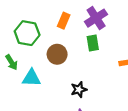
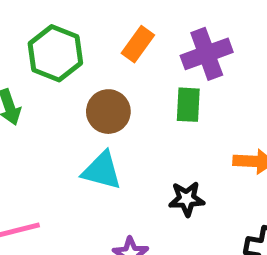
cyan triangle: (31, 78) -> (102, 171), moved
black star: (79, 90) -> (187, 199), moved

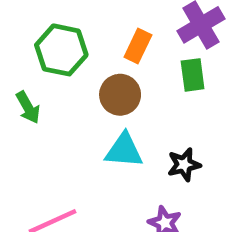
orange rectangle: (138, 44) -> (138, 46), moved
black star: (187, 199) -> (184, 165), moved

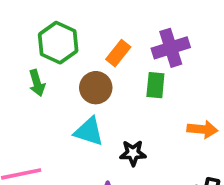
green arrow: (28, 107) -> (37, 83), moved

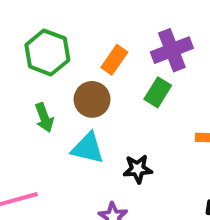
green arrow: (37, 83) -> (44, 118), moved
green rectangle: (155, 85) -> (158, 92), turned 30

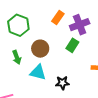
orange rectangle: (114, 60) -> (58, 17), moved

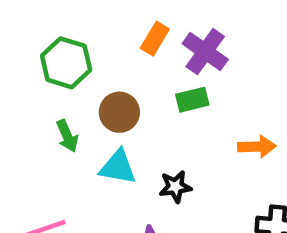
purple cross: (80, 25) -> (205, 52), turned -30
green rectangle: (72, 45) -> (192, 100), turned 48

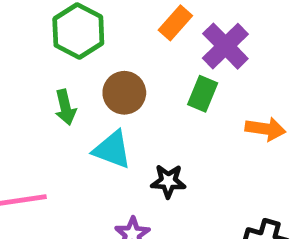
green rectangle: (192, 100) -> (203, 94), turned -64
orange arrow: (257, 147) -> (265, 129), moved

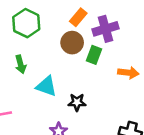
purple cross: (225, 46) -> (105, 29), turned 30
brown circle: (124, 93) -> (72, 43), moved

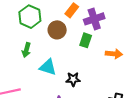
brown circle: (72, 43) -> (57, 30), moved
green arrow: (21, 64) -> (26, 50), turned 32

